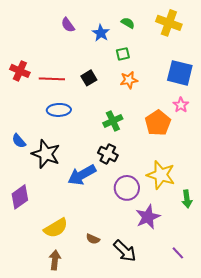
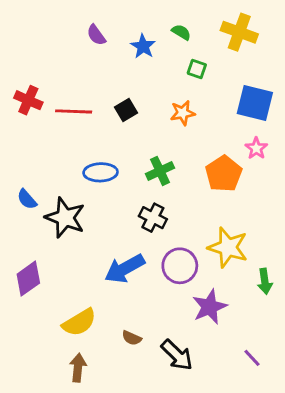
green square: (123, 54) -> (197, 69), moved, turned 32
blue ellipse: (59, 110) -> (101, 172), moved
blue arrow: (82, 175) -> (125, 269), moved

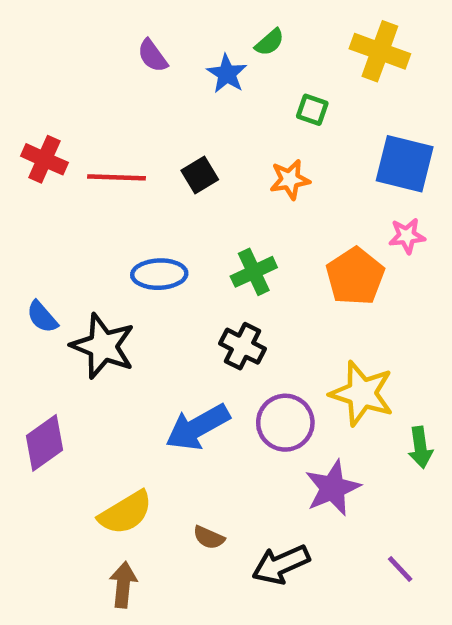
green semicircle: (181, 32) -> (270, 42), moved, turned 108
pink star: (256, 148) -> (407, 236), turned 30
black arrow: (177, 355) -> (281, 564), turned 112

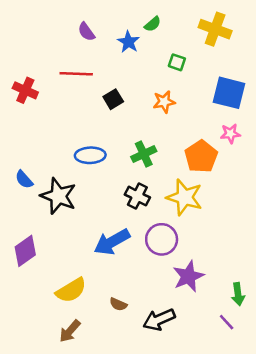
red line: (116, 177) -> (76, 74), moved
yellow star: (362, 393) -> (184, 197), moved
green arrow: (420, 447) -> (238, 294), moved
brown arrow: (123, 585) -> (70, 331), turned -145

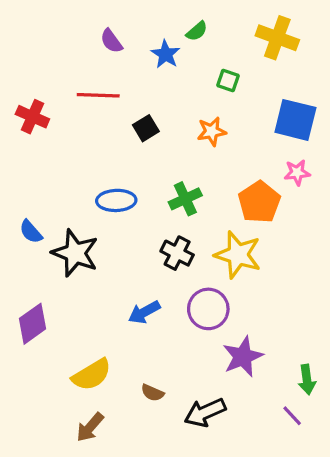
blue arrow: (112, 242) -> (144, 312), size x0.7

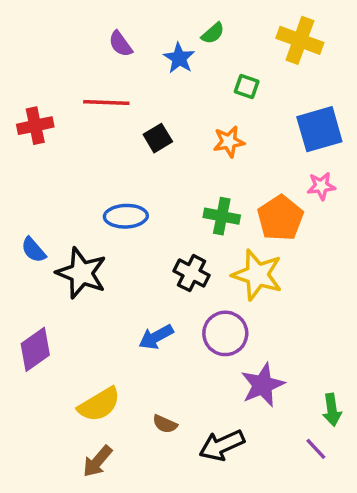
red cross: (32, 117) -> (35, 126), turned -36
blue square: (295, 120) -> (319, 129), turned -30
green cross: (185, 199) -> (222, 216), moved, turned 36

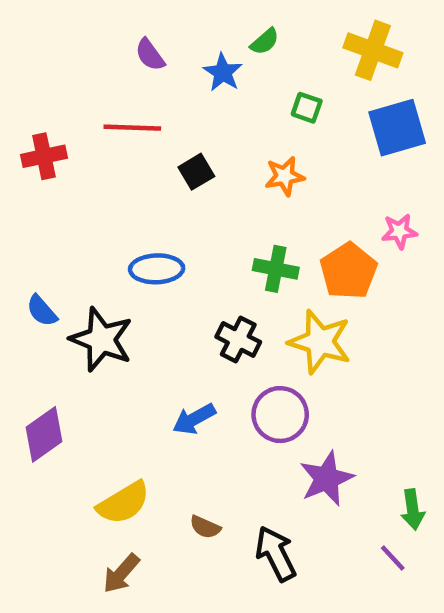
blue square: (319, 129) -> (397, 128), moved
black arrow: (222, 445) -> (276, 554), turned 87

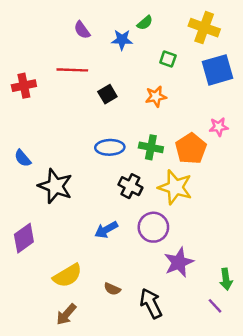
blue star: (223, 72) -> (122, 40), turned -30
blue ellipse: (157, 269) -> (110, 147), moved
blue semicircle: (42, 311) -> (23, 158), moved

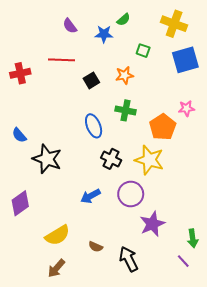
orange star: (156, 97) -> (124, 75), moved
blue ellipse: (110, 147) -> (94, 126), turned 70
green cross: (151, 147) -> (126, 110), moved

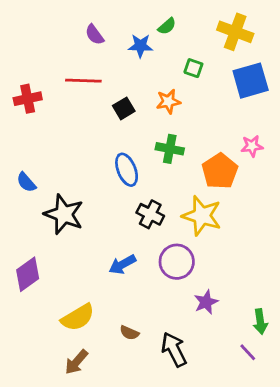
purple star: (152, 224) -> (206, 302), size x0.7

